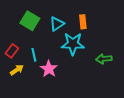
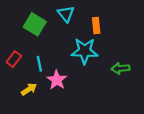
cyan triangle: (57, 24) -> (66, 14), moved, turned -35
yellow arrow: (17, 70) -> (29, 89), moved

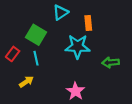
cyan triangle: (66, 14) -> (61, 12), turned 35
green square: (35, 24) -> (36, 35), moved
pink star: (57, 80) -> (75, 91), moved

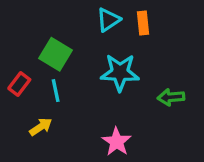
cyan triangle: (61, 12) -> (108, 20), moved
orange rectangle: (88, 23) -> (143, 23), moved

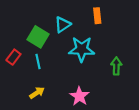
cyan triangle: (108, 20) -> (63, 25), moved
green arrow: (171, 97) -> (116, 66), turned 96
yellow arrow: (41, 127) -> (37, 93), moved

